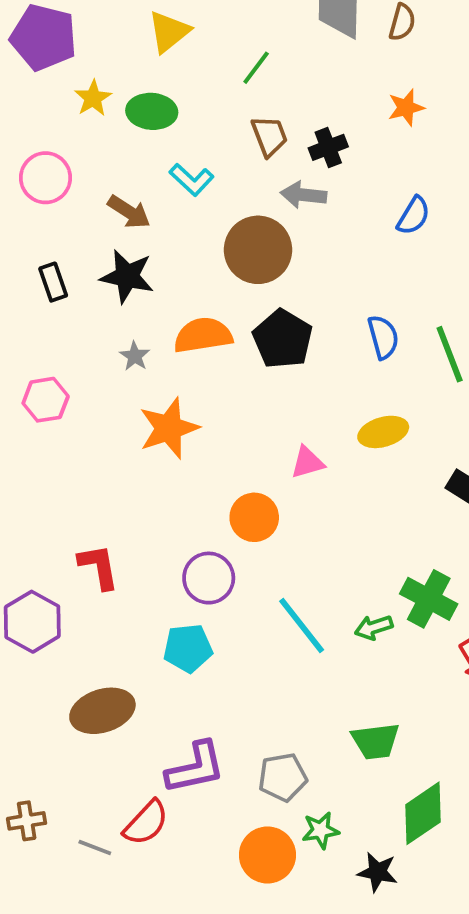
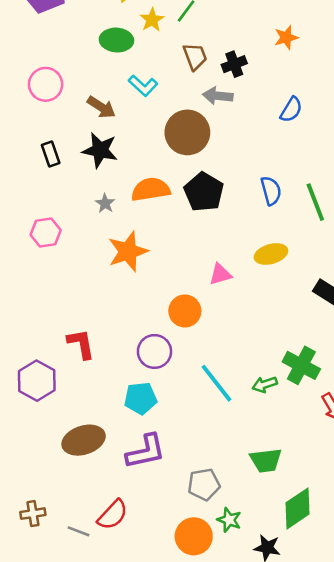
yellow star: (93, 98) -> (152, 20), moved
purple L-shape: (195, 768) -> (146, 452), moved
green star: (321, 830) -> (229, 520), turned 30

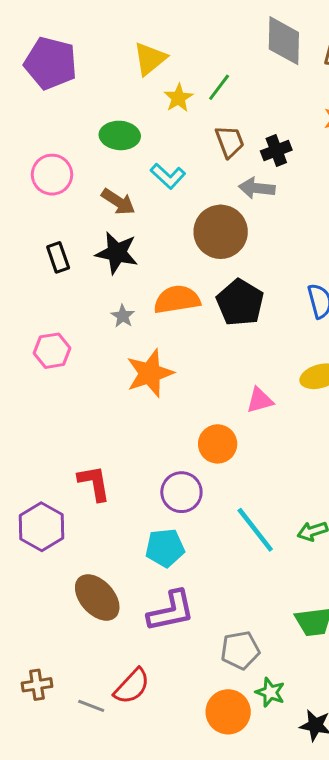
green ellipse: (116, 40) -> (120, 135), moved
brown ellipse: (84, 440) -> (97, 597), turned 66

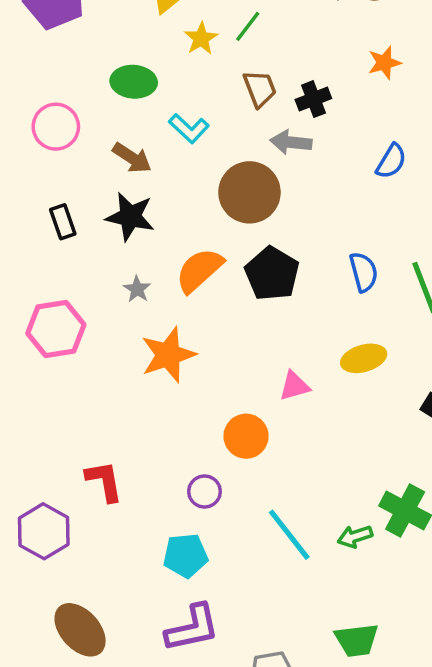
orange semicircle: (177, 299) -> (199, 270), turned -33
pink hexagon: (52, 351) -> (56, 329), size x1.4
purple circle: (181, 492) -> (205, 491), size x0.7
brown ellipse: (97, 597) -> (80, 630), moved

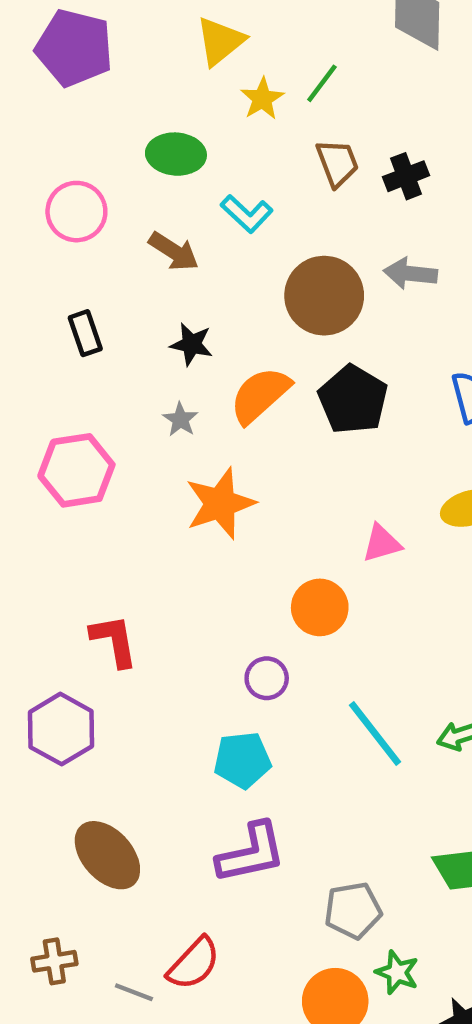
gray arrow: (291, 142) -> (410, 273), moved
black star: (130, 217) -> (191, 344), moved, size x0.7
red L-shape: (104, 481) -> (114, 641), moved

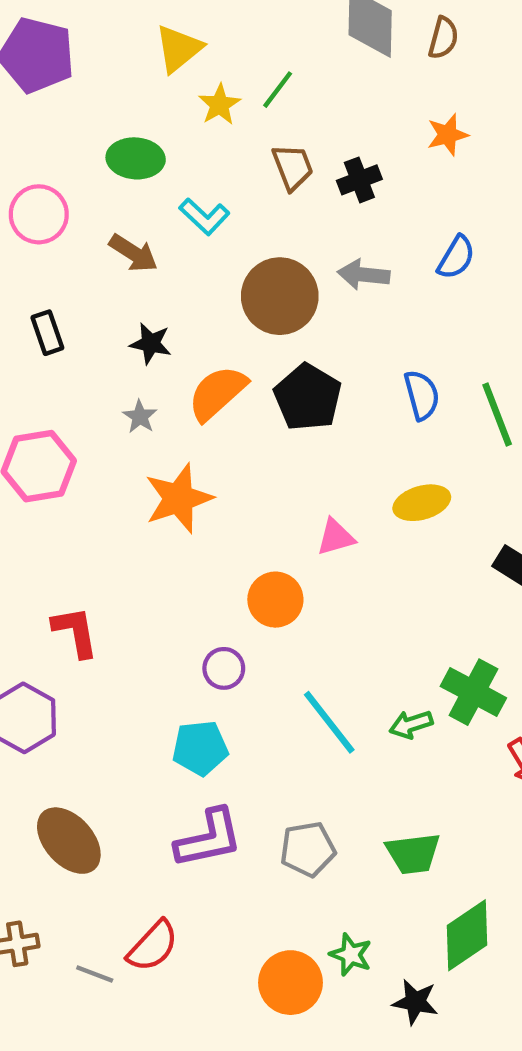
gray pentagon: (353, 910) -> (308, 849), moved

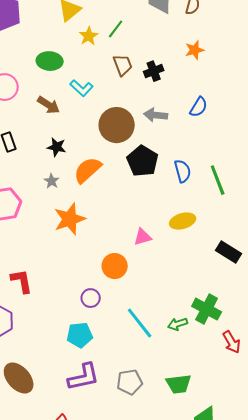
black pentagon: (308, 397) -> (143, 161), moved

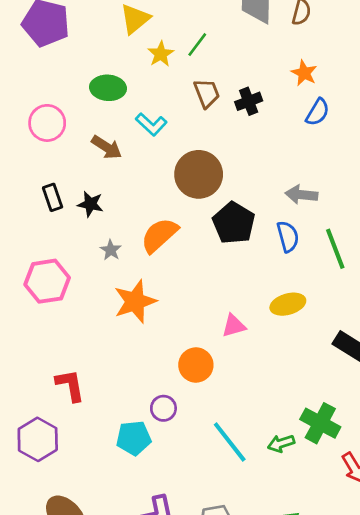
orange star: (195, 50) -> (304, 73), turned -30
blue semicircle: (199, 107) -> (318, 112), moved
gray arrow: (156, 115) -> (301, 195), moved
black star: (57, 147) -> (90, 204), moved
cyan pentagon: (80, 335) -> (134, 438), moved

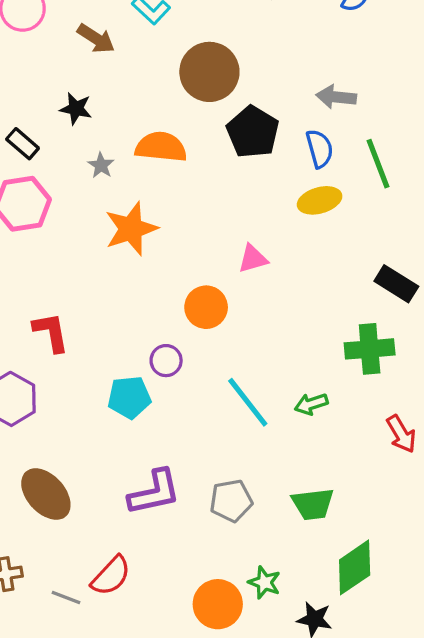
black rectangle: (53, 197) -> (23, 144), moved, turned -30
orange semicircle: (159, 235) -> (161, 147), turned 48
yellow ellipse: (288, 304) -> (320, 200), moved
green cross: (320, 423) -> (370, 349), moved, turned -33

